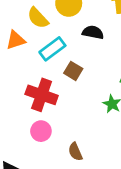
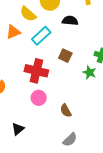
brown square: (73, 71) -> (65, 56), moved

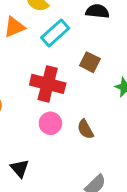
brown semicircle: (66, 111) -> (85, 129), moved
black triangle: (18, 129) -> (20, 168), turned -32

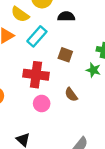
brown semicircle: (85, 129) -> (71, 95), moved

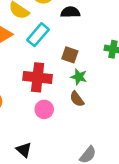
green star: (93, 70) -> (79, 77), moved

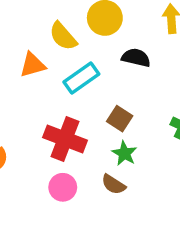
brown semicircle: (77, 99) -> (113, 184), turned -35

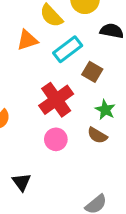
brown square: (120, 119) -> (92, 72), moved
red cross: (65, 139) -> (56, 100), turned 36

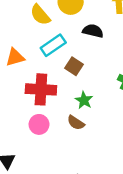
orange triangle: (27, 40) -> (15, 57), moved
red cross: (56, 100) -> (41, 89), turned 36

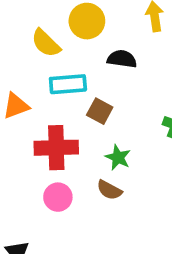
cyan rectangle: (53, 45) -> (68, 84), turned 35

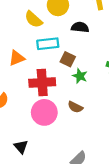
green star: (118, 157) -> (80, 76), moved
pink circle: (58, 197) -> (44, 112), size x1.5

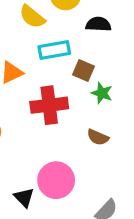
pink circle: (44, 112) -> (56, 180), moved

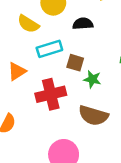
brown semicircle: (98, 137) -> (93, 116), size x1.6

